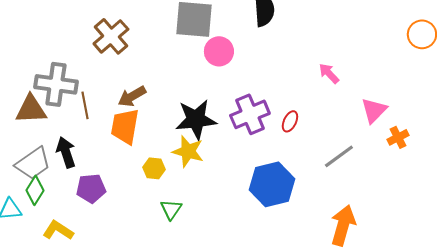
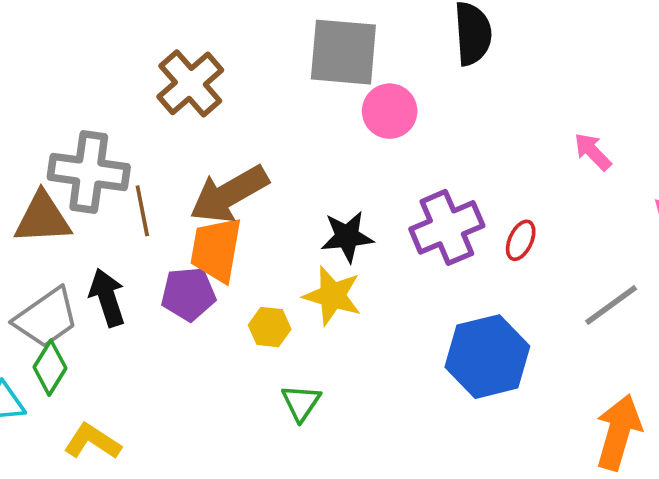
brown arrow: (132, 96) -> (229, 194), size x1.5
black star: (196, 119) -> (347, 237), size x0.7
purple pentagon: (91, 188) -> (188, 294), moved

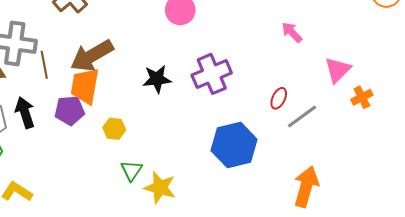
red ellipse: (521, 240) -> (279, 98), moved
yellow star: (332, 296) -> (160, 188), moved

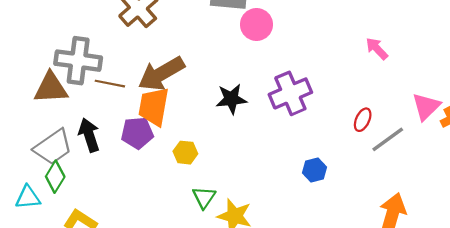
brown line: (44, 65) -> (110, 84), turned -68
pink triangle: (338, 70) -> (426, 107), moved
blue hexagon: (234, 145) -> (314, 170), size x0.5

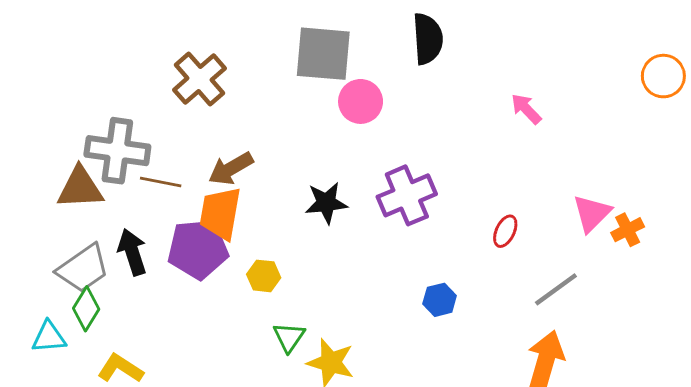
pink arrow: (377, 49) -> (526, 109), moved
brown arrow: (161, 74) -> (231, 169), size x0.7
purple pentagon: (137, 133) -> (198, 249), size x1.4
gray line: (388, 139) -> (556, 289), moved

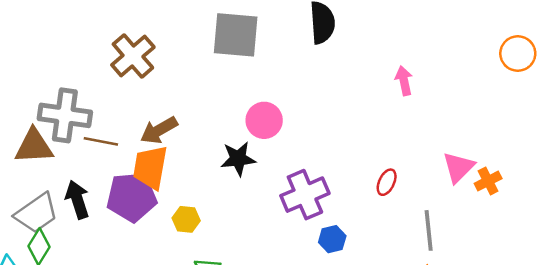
pink circle: (361, 101) -> (264, 120), moved
pink arrow: (526, 109) -> (404, 81), turned 32
purple cross: (407, 195) -> (305, 195), moved
gray line: (556, 289) -> (429, 230), turned -60

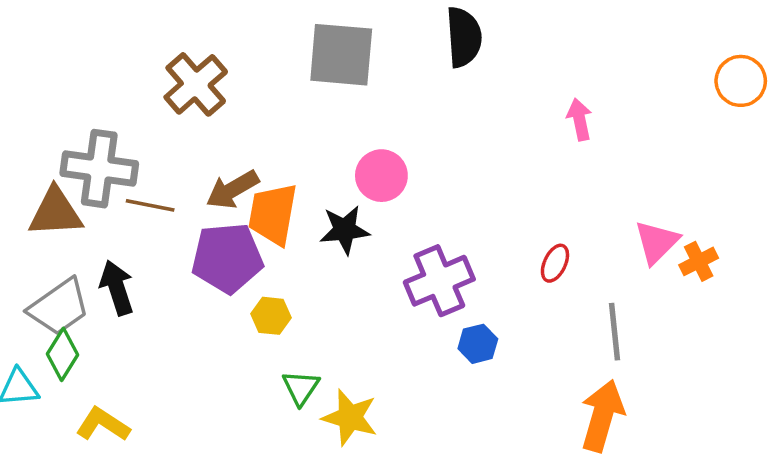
orange trapezoid: (150, 167) -> (273, 214), moved
purple pentagon: (132, 197) -> (227, 258), moved

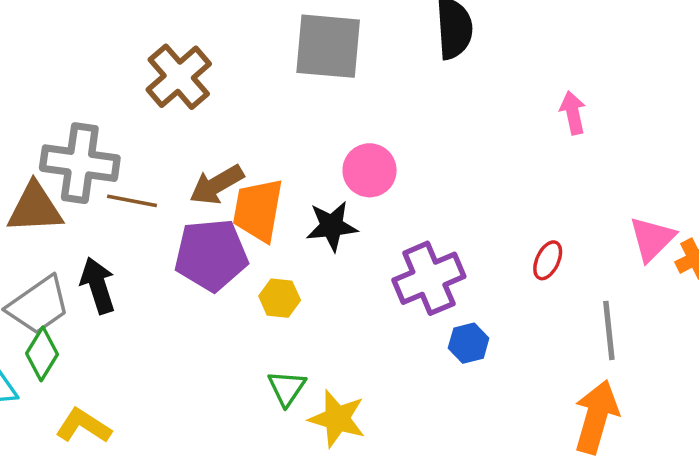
yellow hexagon: (271, 316) -> (280, 298), moved

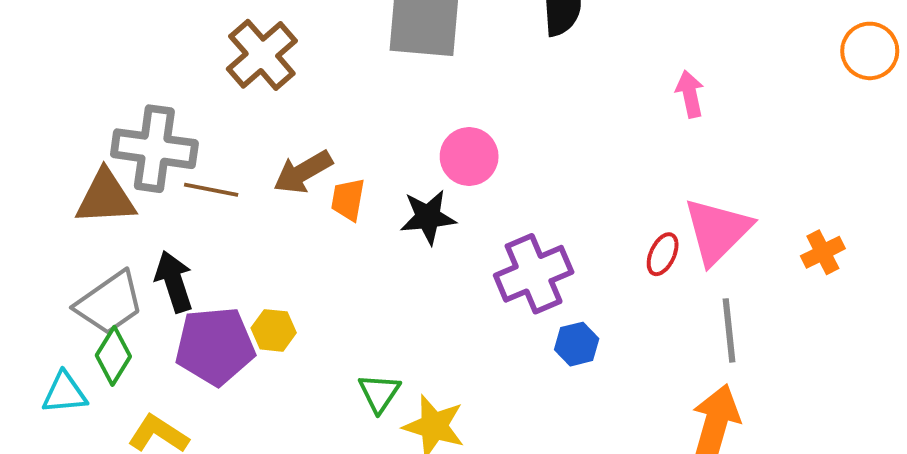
orange trapezoid: (258, 210) -> (348, 199), size x0.6
pink triangle: (652, 239) -> (717, 231), moved, size x1.4
purple pentagon: (211, 255) -> (215, 346), moved
yellow hexagon: (280, 298) -> (274, 330), moved

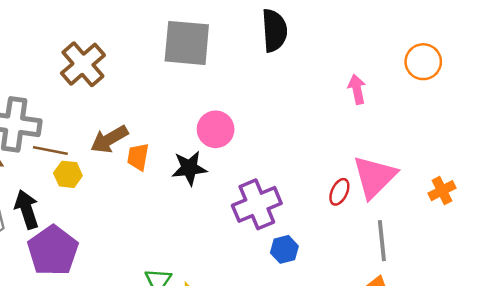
orange circle: (870, 51) -> (423, 62), moved
yellow hexagon: (274, 330) -> (68, 174), moved
purple pentagon: (215, 346) -> (53, 251), turned -30

